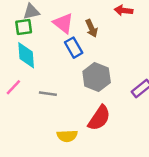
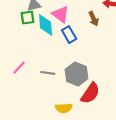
brown arrow: (91, 28) -> (94, 19), moved
cyan diamond: (26, 55) -> (46, 25), moved
gray hexagon: (97, 77) -> (77, 74), moved

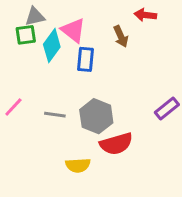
cyan diamond: (46, 25) -> (52, 46), turned 40
blue rectangle: (69, 35) -> (86, 59), turned 35
red semicircle: (90, 93) -> (116, 144), turned 40

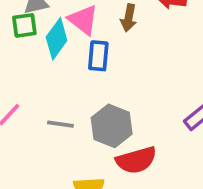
brown arrow: (121, 36) -> (129, 18), moved, turned 35

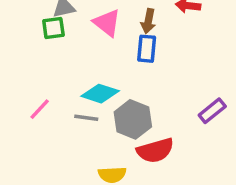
cyan diamond: (57, 39) -> (100, 94), moved, turned 72
blue rectangle: (98, 56) -> (147, 49), moved

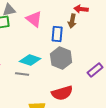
brown arrow: (148, 21) -> (72, 21), moved
gray hexagon: (133, 119) -> (61, 58), moved

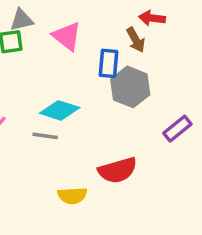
brown arrow: (72, 21) -> (136, 40), turned -40
gray hexagon: (61, 58) -> (130, 87), moved

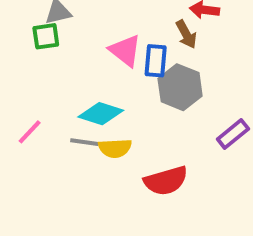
pink triangle: (67, 36) -> (125, 51), moved
yellow semicircle: (72, 196) -> (115, 148), moved

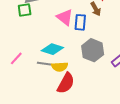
gray hexagon: (180, 87) -> (93, 50), moved
red semicircle: (166, 181) -> (66, 83), moved, turned -45

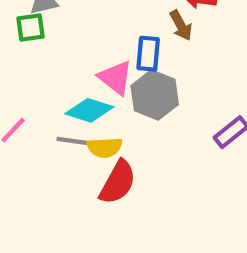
pink triangle: (65, 17) -> (115, 78), moved
gray hexagon: (93, 50) -> (155, 95), moved

